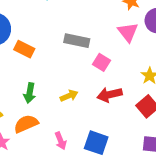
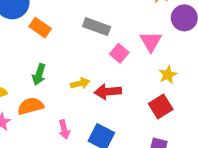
pink triangle: (128, 32) -> (151, 42), moved
red arrow: (110, 95) -> (108, 92), moved

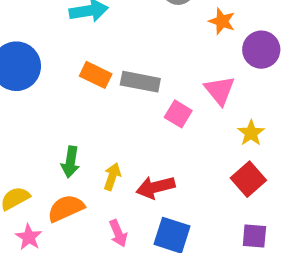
orange rectangle: (40, 28) -> (96, 75), moved
yellow arrow: (80, 83) -> (112, 177), moved, turned -48
red arrow: (108, 92) -> (155, 187), moved

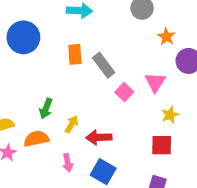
orange rectangle: (96, 75) -> (75, 54), turned 48
gray rectangle: (140, 82) -> (104, 65), turned 30
red square: (248, 179) -> (162, 145), turned 30

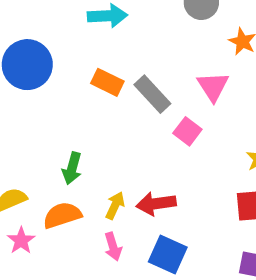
orange rectangle: (75, 54) -> (107, 82), turned -54
pink triangle: (155, 82) -> (213, 86), moved
yellow arrow: (72, 124) -> (115, 206), moved

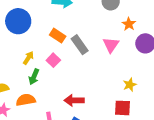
pink square: (187, 131) -> (53, 60), moved
yellow arrow: (115, 206) -> (28, 58), moved

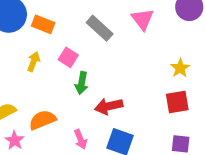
orange rectangle: (58, 36) -> (43, 24), moved
green arrow: (34, 77) -> (82, 83), moved

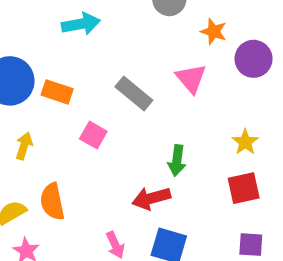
yellow arrow: (34, 62) -> (24, 146), moved
green arrow: (82, 83) -> (177, 160), moved
orange semicircle: (42, 120) -> (52, 202), moved, turned -76

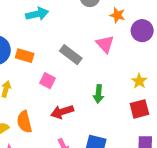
red arrow: (151, 198) -> (62, 112), moved

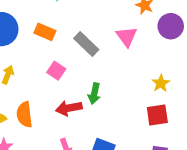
orange rectangle: (25, 56) -> (45, 32), moved
green arrow: (99, 94) -> (94, 94), moved

